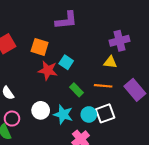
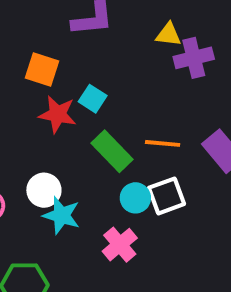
yellow triangle: (110, 62) -> (168, 35), moved
green rectangle: (76, 90) -> (112, 151), size x1.5
cyan star: (63, 114) -> (61, 215), moved

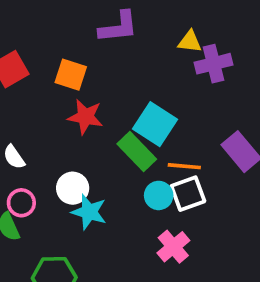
cyan square: (93, 99) -> (155, 124), moved, size x1.6
orange line: (163, 143) -> (184, 166), moved
pink cross: (120, 245) -> (173, 247), moved

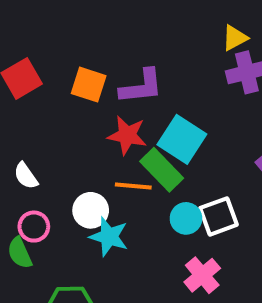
purple L-shape: (118, 27) -> (141, 87), moved
yellow triangle: (190, 42) -> (235, 38), moved, turned -35
red star: (85, 117) -> (127, 135), moved
orange line: (184, 166) -> (133, 186), moved

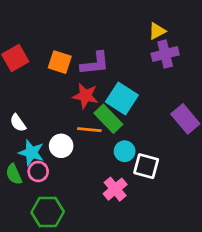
white square: (218, 216) -> (146, 166), moved, turned 35
pink circle: (34, 227) -> (38, 171), moved
cyan star: (109, 237) -> (31, 153), moved
pink cross: (202, 275) -> (115, 189), moved

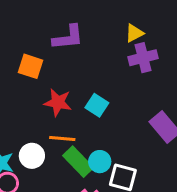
purple L-shape: (95, 63) -> (68, 37), moved
cyan square: (122, 99) -> (97, 105), size x0.7
green rectangle: (108, 119) -> (78, 162), moved

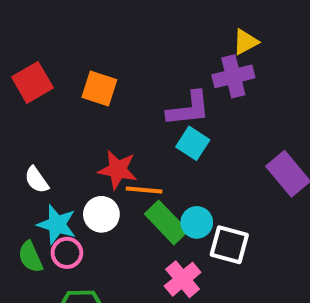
purple L-shape: (68, 37) -> (189, 109), moved
purple cross: (143, 58) -> (233, 76), moved
red star: (58, 102) -> (118, 170), moved

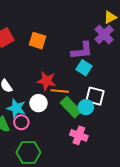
purple cross: (233, 76) -> (104, 35), turned -30
white square: (229, 245) -> (95, 96), moved
pink cross: (183, 279) -> (79, 135), turned -30

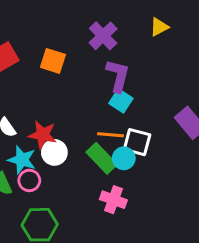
purple cross: (104, 35) -> (103, 36), moved
purple L-shape: (82, 51) -> (118, 76), turned -70
red star: (47, 81) -> (43, 135), moved
orange line: (60, 91) -> (110, 135), moved

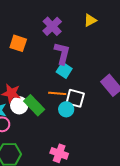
green rectangle: (102, 158) -> (34, 105), moved
pink cross: (113, 200) -> (59, 153), moved

